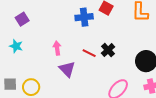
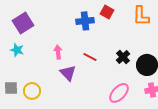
purple square: (22, 19) -> (23, 23), size x1.5
black cross: (108, 50) -> (123, 57), moved

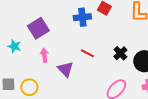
purple square: (23, 23) -> (38, 28), moved
pink arrow: (58, 52) -> (44, 55), moved

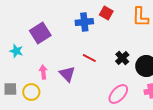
pink arrow: (44, 55) -> (43, 72), moved

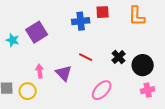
red square: (106, 13) -> (103, 12), turned -32
cyan star: (16, 51) -> (13, 40), moved
pink ellipse: (118, 94) -> (102, 90), moved

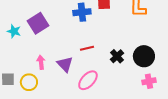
red line: (86, 57) -> (87, 48), turned -40
black cross: (119, 57) -> (117, 56), moved
pink ellipse: (102, 90) -> (88, 80), moved

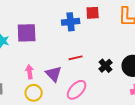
purple square: (38, 23) -> (27, 33), turned 30
yellow circle: (29, 82) -> (34, 93), moved

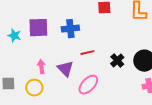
blue cross: (71, 22) -> (70, 29), moved
yellow circle: (34, 93) -> (34, 88), moved

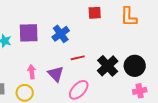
blue cross: (70, 29) -> (61, 34), turned -30
black cross: (117, 61) -> (108, 66), size x1.5

